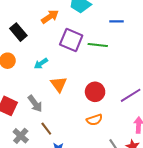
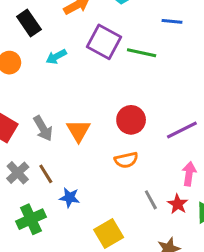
cyan arrow: (41, 63) -> (56, 57), moved
orange triangle: (59, 84) -> (79, 131), moved
brown line: (46, 129) -> (46, 174), moved

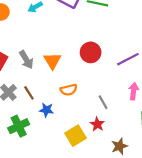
orange semicircle: (126, 160) -> (69, 90), moved
gray line: (151, 200) -> (103, 102), moved
red star: (178, 204) -> (97, 124), moved

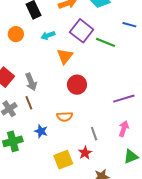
red circle: (91, 52) -> (77, 85), moved
orange triangle: (52, 61) -> (65, 56), moved
brown line: (29, 93) -> (29, 103), moved

